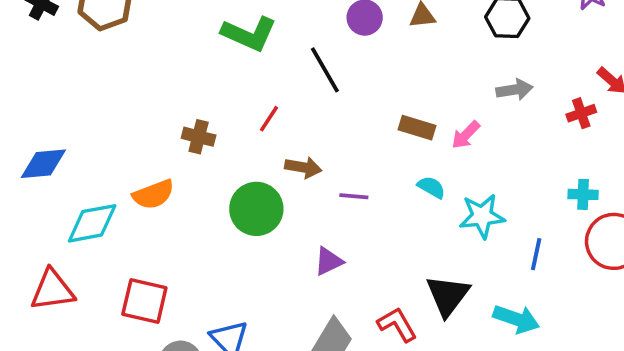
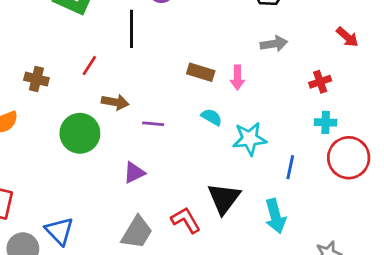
black line: (325, 70) -> (131, 29), turned 30
red cross: (581, 113) -> (320, 82), moved
pink arrow: (466, 135) -> (237, 78), turned -45
cyan arrow: (516, 319) -> (275, 216), turned 56

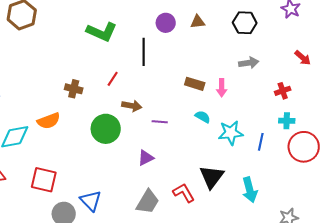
blue line: (290, 167) -> (261, 142), moved

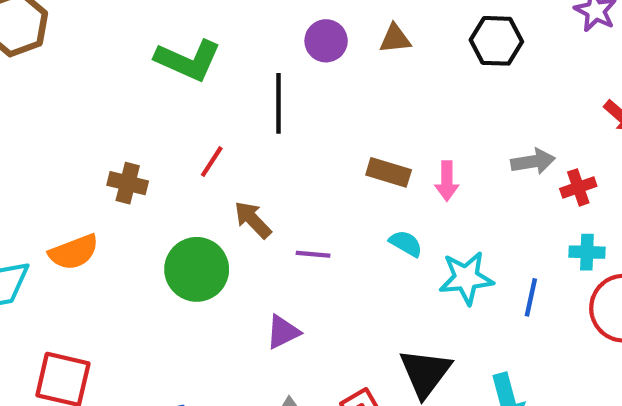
gray arrow: (249, 63) -> (533, 162), moved
brown arrow: (132, 106) -> (253, 220), turned -144

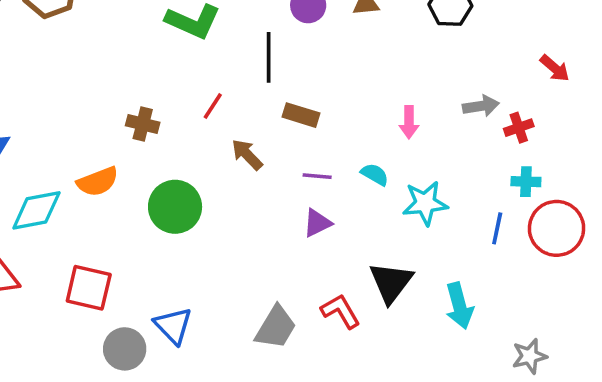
brown rectangle: (389, 172) -> (301, 115), moved
purple line: (313, 254) -> (317, 176), moved
green circle: (197, 269) -> (175, 207), moved
blue line: (531, 297) -> (497, 228), moved
purple triangle: (283, 332) -> (317, 223), moved

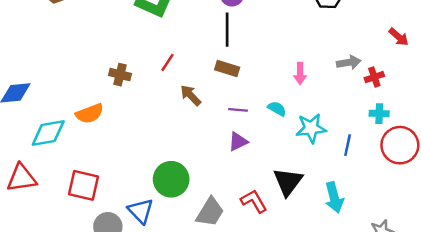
black line: (269, 57) -> (227, 30), moved
green circle: (175, 207) -> (171, 179), moved
blue line: (497, 228) -> (348, 145), moved

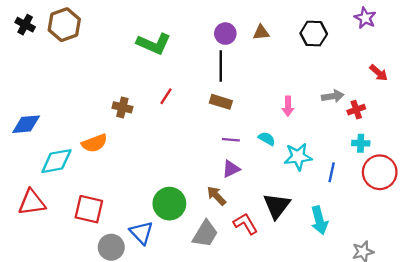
brown arrow: (191, 95) -> (216, 196), moved

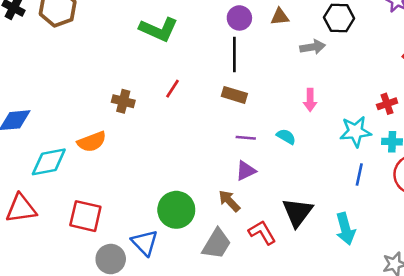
gray arrow: (333, 96) -> (313, 47), moved
cyan star: (298, 157) -> (355, 132), moved

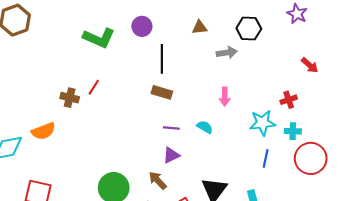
purple circle: (239, 18) -> (142, 26), moved
red line: (173, 89) -> (94, 87), moved

